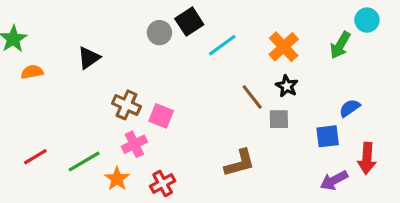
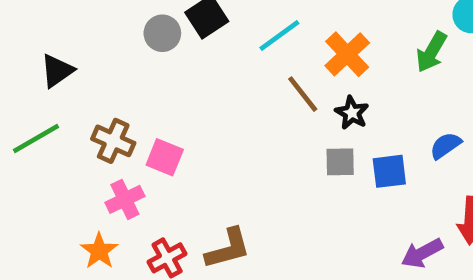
cyan line: (222, 45) -> (279, 36), moved
brown line: (252, 97) -> (303, 94), moved
blue square: (328, 136) -> (389, 171), moved
green line: (84, 161) -> (36, 139), moved
brown L-shape: (240, 163) -> (228, 249), moved

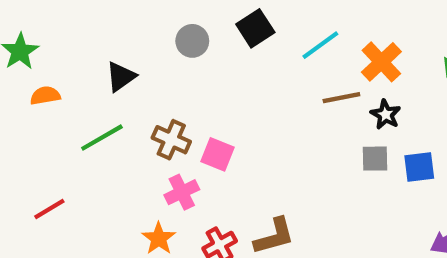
gray circle: (162, 33) -> (192, 41), moved
brown line: (303, 94) -> (341, 98), turned -63

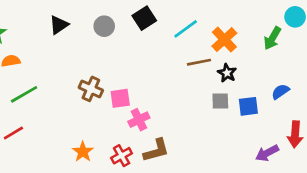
black triangle: (121, 77) -> (59, 25), moved
green line: (102, 138) -> (24, 94), moved
pink square: (217, 154) -> (120, 98), turned -30
pink cross: (182, 192) -> (139, 120), moved

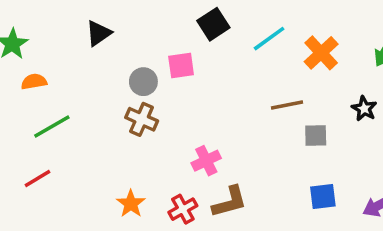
gray circle: (104, 26) -> (143, 82), moved
brown line: (199, 62) -> (287, 105), moved
black star: (227, 73) -> (364, 109), moved
pink square: (120, 98) -> (181, 65), moved
blue square: (248, 106) -> (323, 197), moved

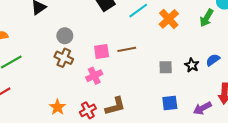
pink square: (181, 65) -> (102, 52), moved
brown line: (287, 105) -> (127, 49), moved
black star: (364, 109) -> (192, 65), moved
pink cross: (206, 161) -> (94, 76), moved

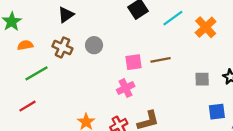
brown cross: (64, 58) -> (62, 47), moved
blue square: (170, 103) -> (217, 112), moved

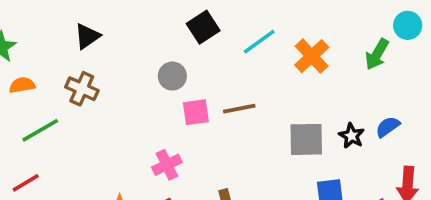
gray circle: (94, 45) -> (172, 76), moved
gray square: (202, 79) -> (306, 139), size x1.5
pink cross: (126, 88) -> (167, 165), moved

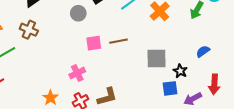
gray circle: (172, 76) -> (78, 13), moved
black star: (352, 136) -> (180, 71), moved

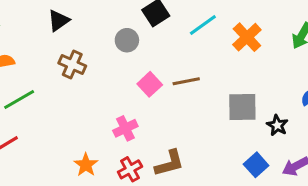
brown cross: (29, 30) -> (72, 65), moved
pink square: (94, 43) -> (150, 84), turned -35
blue square: (170, 88) -> (256, 165), moved, turned -35

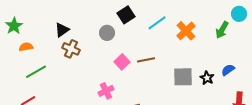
black triangle: (59, 20) -> (62, 30), moved
black star: (277, 125) -> (207, 78), moved

